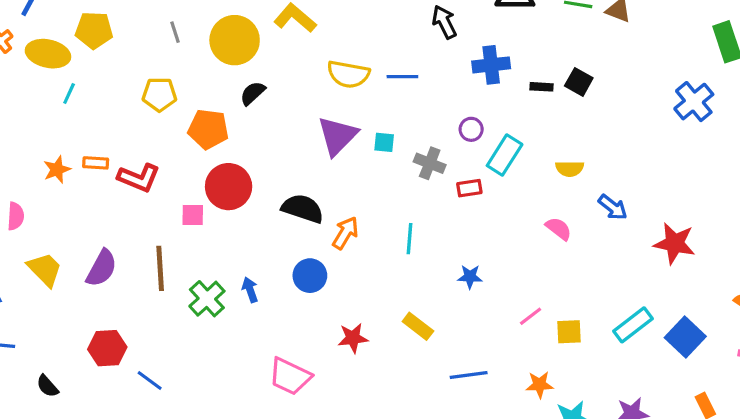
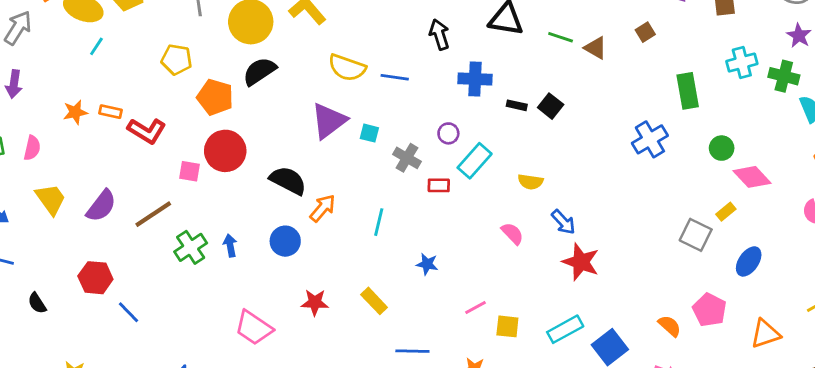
black semicircle: (253, 93) -> (259, 71), size x1.4
red star: (674, 243) -> (581, 262), moved
brown line: (160, 268) -> (153, 214), turned 51

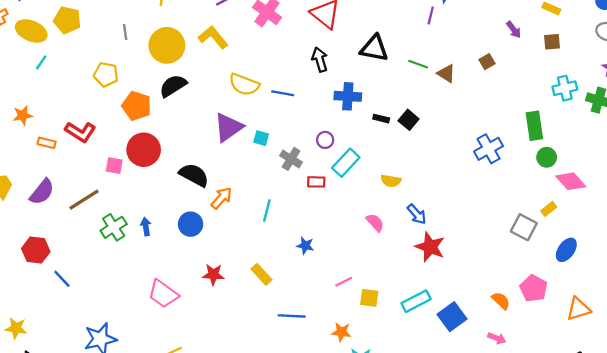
green rectangle: (688, 91) -> (534, 126), moved
orange rectangle: (110, 112) -> (47, 143), moved

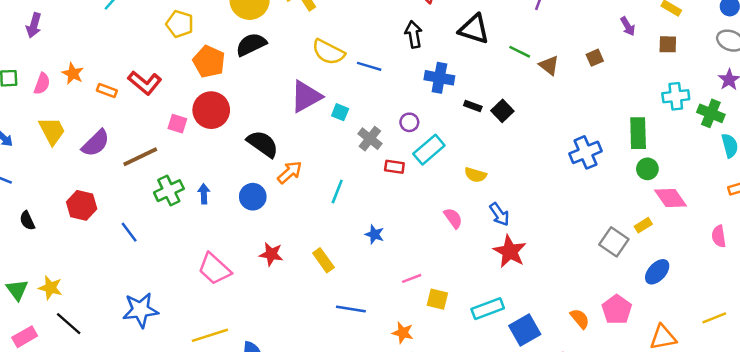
orange star: (23, 115) -> (73, 74), moved, turned 30
blue line: (62, 279) -> (129, 232), moved

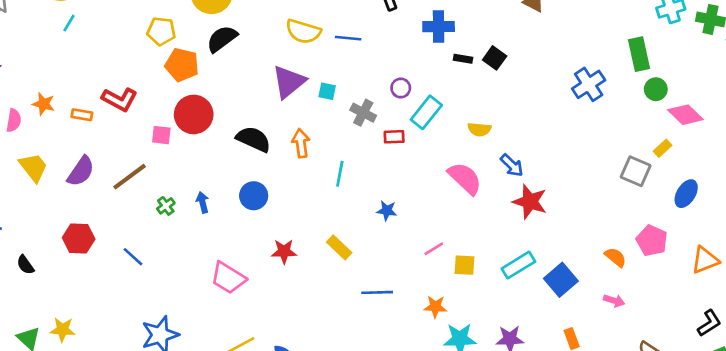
yellow pentagon: (180, 24) -> (161, 31), moved
blue cross: (439, 78) -> (439, 27), moved
orange arrow: (290, 172) -> (301, 143), moved, turned -45
green cross: (169, 191) -> (166, 206), size x0.6
pink semicircle: (453, 218) -> (465, 178), size x1.6

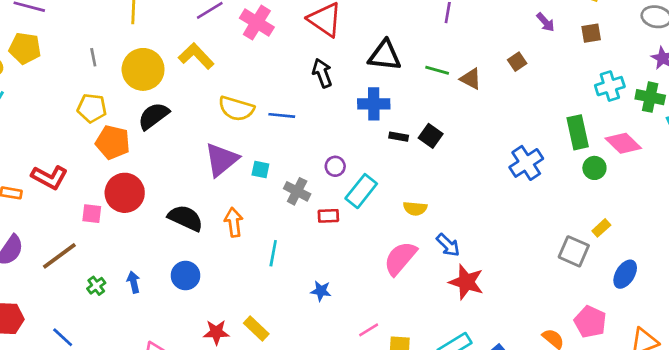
pink diamond: (685, 115) -> (623, 143), moved
pink semicircle: (465, 178) -> (400, 258), turned -93
yellow rectangle: (339, 247) -> (256, 329), moved

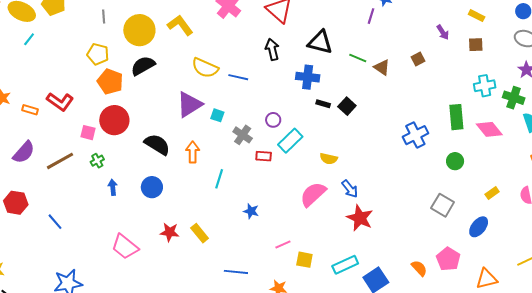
green circle: (594, 168) -> (455, 161), moved
yellow rectangle: (601, 228) -> (492, 193), moved
green cross: (96, 286) -> (97, 161), moved

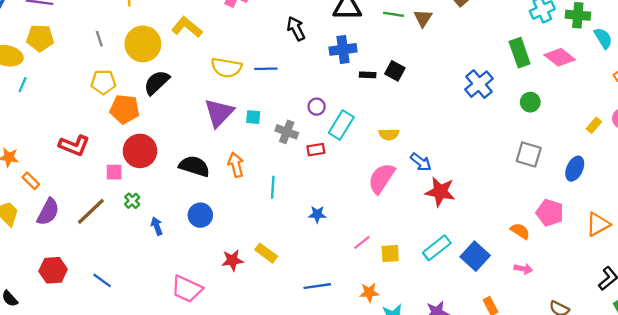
brown triangle: (382, 67) -> (423, 18), turned 42
orange rectangle: (30, 110) -> (31, 181), moved, turned 42
yellow rectangle: (492, 193) -> (594, 125), moved

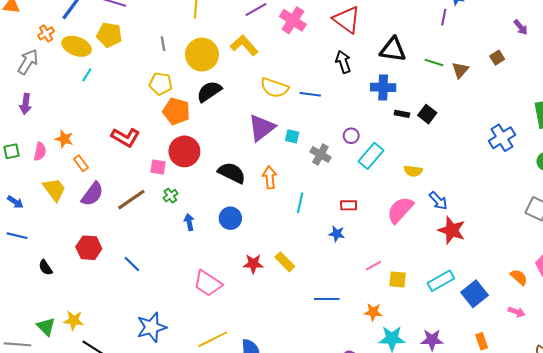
red rectangle: (316, 150) -> (349, 205), moved

